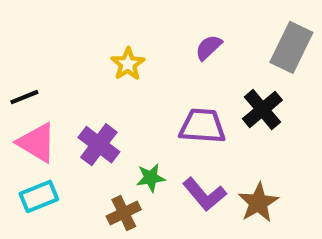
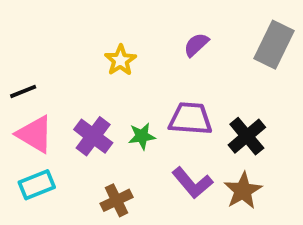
black cross: (262, 109) -> (247, 136), moved
green star: (151, 178) -> (142, 136), moved

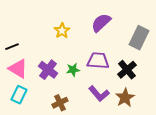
purple semicircle: (196, 45) -> (101, 23), size x1.5
gray rectangle: (274, 45) -> (139, 38), moved
cyan rectangle: (37, 185) -> (19, 95), turned -42

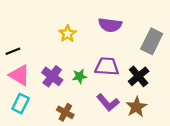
purple semicircle: (101, 23) -> (110, 25), turned -130
brown cross: (60, 103) -> (65, 112), turned -35

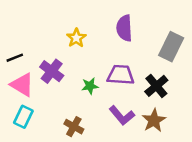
purple semicircle: (110, 25) -> (124, 28), turned 80
purple cross: (52, 76) -> (52, 71), moved

